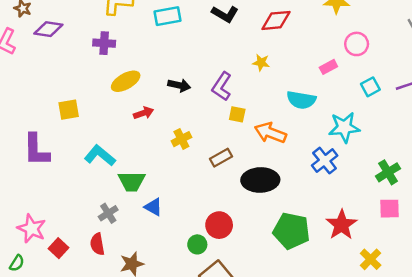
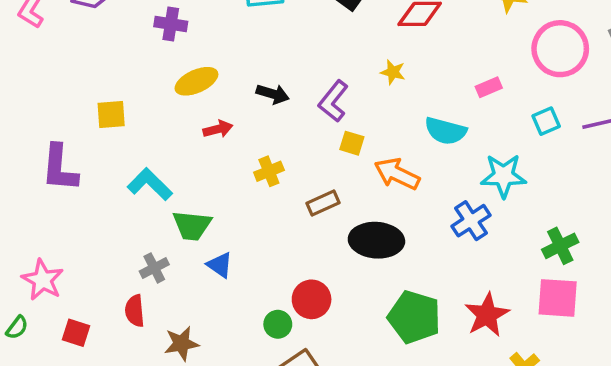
pink circle: (357, 44) -> (560, 49), moved, size x1.6
pink square: (389, 209) -> (558, 298), size x1.4
red square: (58, 248) -> (76, 333), moved, turned -30

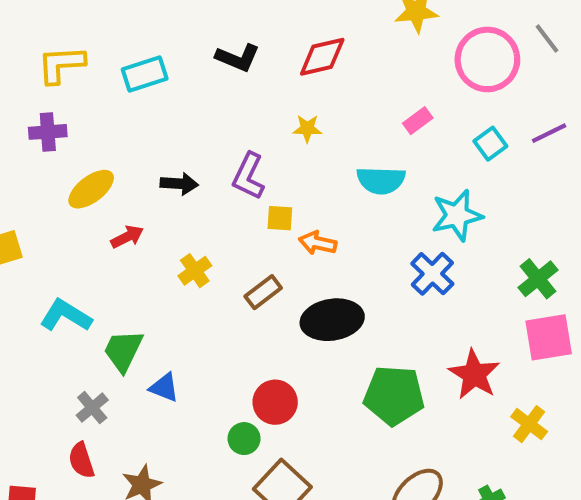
orange arrow: (397, 174) -> (318, 243), moved, size x0.7
green trapezoid: (192, 225) -> (123, 351), turned 123

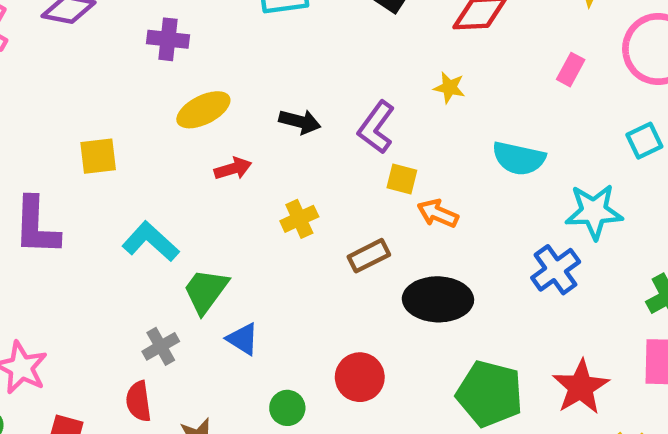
pink rectangle: (418, 121) -> (571, 70), moved, turned -36
green circle: (244, 439) -> (287, 408), moved

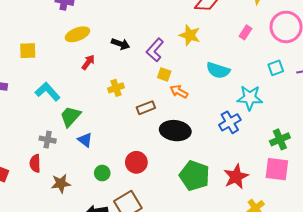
yellow star: (449, 88) -> (190, 35), size x1.5
red arrow: (233, 169) -> (88, 62), turned -42
gray cross: (161, 346) -> (48, 140), turned 35

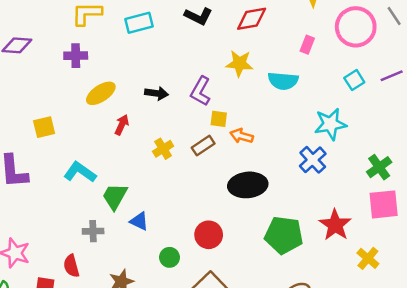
cyan semicircle: (218, 70) -> (283, 81), moved
brown rectangle: (146, 108) -> (203, 146), moved
red semicircle: (35, 163) -> (71, 266), moved

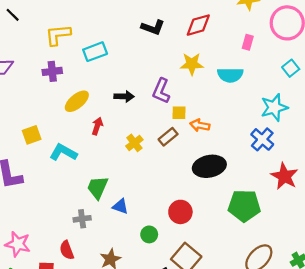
cyan rectangle: (139, 23) -> (95, 52), moved
cyan L-shape: (80, 172) -> (63, 152), moved
red star: (335, 225) -> (284, 176), moved

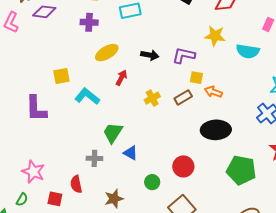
purple L-shape: (161, 91) -> (184, 55), turned 70

